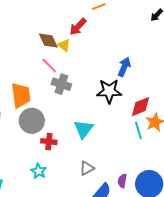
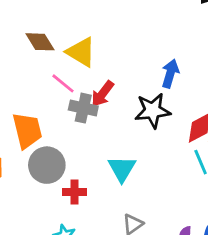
red arrow: (78, 27) -> (103, 94), moved
brown diamond: (48, 40) -> (40, 42), moved
yellow triangle: (64, 45) -> (81, 52), size x1.6

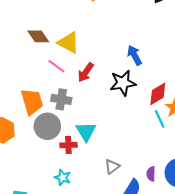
blue arrow: (170, 73) -> (134, 55), turned -42
gray cross: (83, 108) -> (61, 99), moved
cyan triangle: (122, 169) -> (86, 131), moved

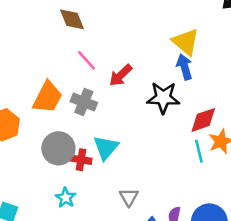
yellow triangle: (69, 43) -> (186, 42), moved
orange trapezoid: (32, 102) -> (47, 97), turned 32
gray circle: (47, 126) -> (58, 148), moved
gray triangle: (112, 167) -> (129, 197), turned -35

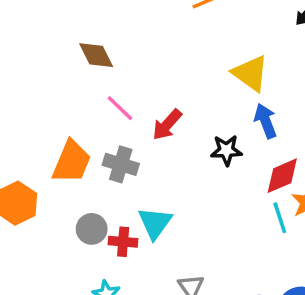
blue arrow: (185, 67) -> (266, 121), moved
black star: (163, 98) -> (226, 150), size x0.7
gray circle: (58, 148) -> (92, 229), size x0.7

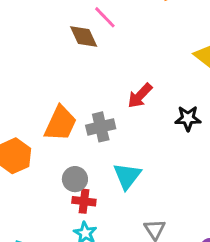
pink line: (120, 108) -> (105, 17), moved
gray cross: (121, 164) -> (101, 127), turned -32
red cross: (123, 242) -> (84, 201), moved

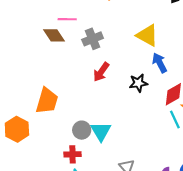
pink line: (105, 17) -> (67, 19), turned -36
gray cross: (101, 127) -> (93, 39), moved
gray circle: (75, 179) -> (82, 130), moved

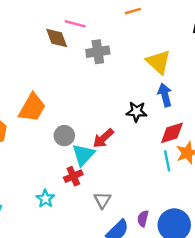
red arrow: (101, 72) -> (103, 138), moved
gray circle: (82, 130) -> (64, 136), moved
red cross: (72, 154) -> (73, 176), moved, turned -35

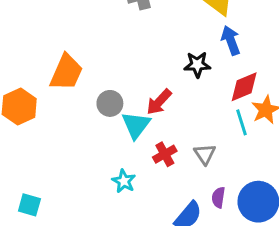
red cross: (73, 176) -> (165, 154), moved
cyan star: (45, 199) -> (124, 181), moved
gray triangle: (102, 200) -> (205, 154), moved

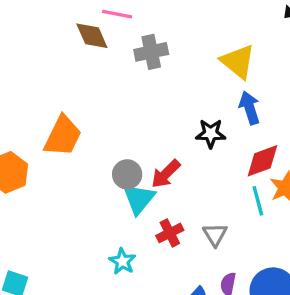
gray circle: (110, 103) -> (127, 174), moved

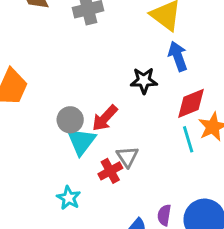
gray triangle: (215, 235) -> (127, 157), moved

